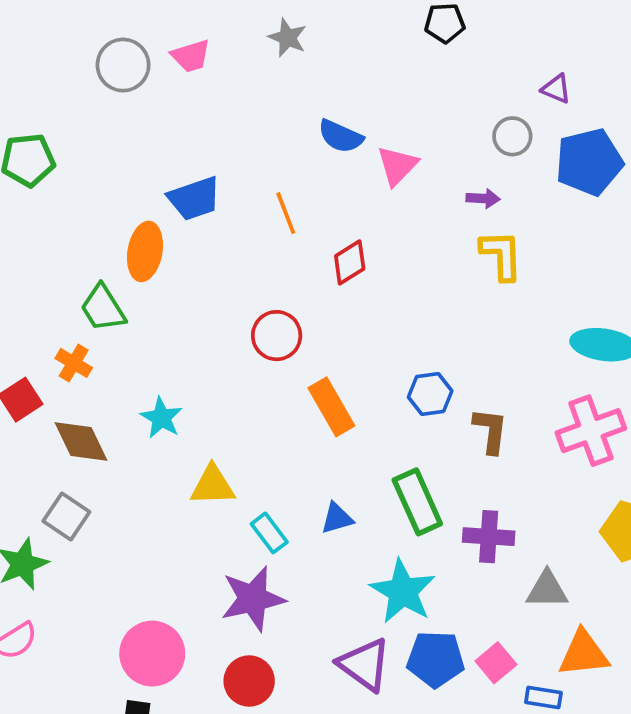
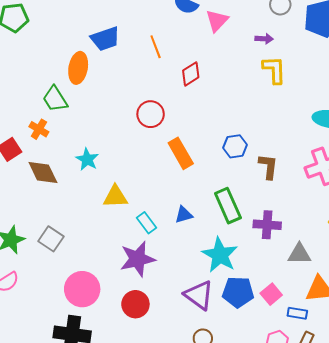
gray square: (66, 516) -> (51, 239), moved

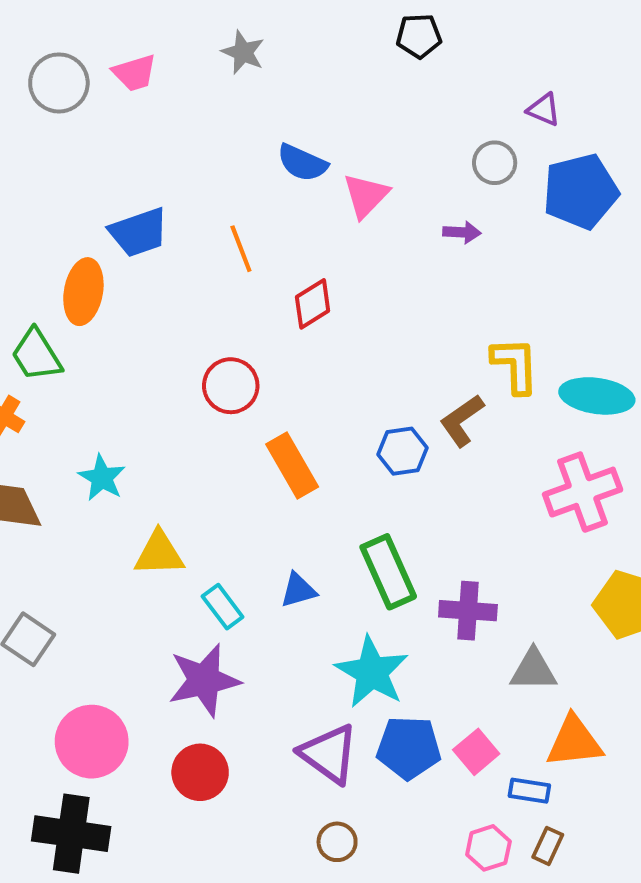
yellow L-shape: (274, 70) -> (515, 365), moved
brown L-shape: (268, 166) -> (462, 420), moved, turned -132

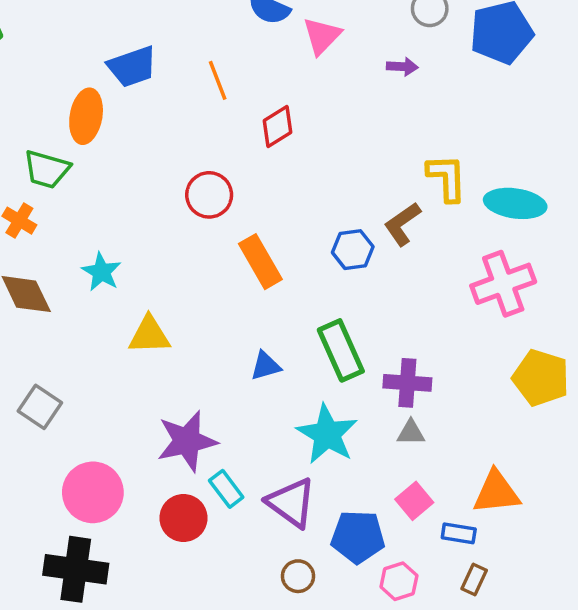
green trapezoid: (36, 355) -> (47, 169), turned -42
cyan rectangle: (223, 607) -> (226, 489), moved
gray triangle: (533, 670) -> (411, 433), moved, size x0.7
blue pentagon: (409, 748) -> (358, 537), moved
pink hexagon: (488, 848) -> (399, 581), moved

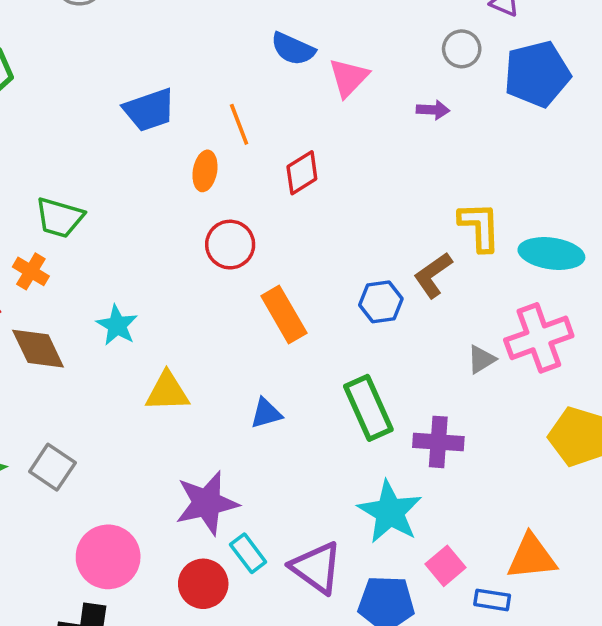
orange ellipse: (86, 116) -> (205, 171), moved, size x0.7
blue triangle: (266, 366) -> (266, 413), moved
gray triangle: (411, 433) -> (481, 359), moved, turned -32
cyan star: (327, 434) -> (390, 512), moved

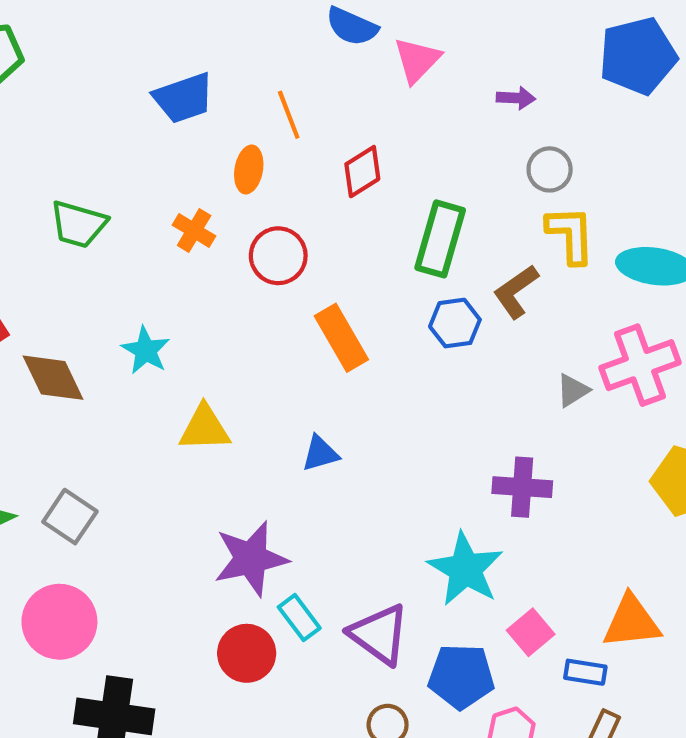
gray circle: (462, 49) -> (550, 169), moved
orange cross: (31, 271) -> (194, 230), moved
green rectangle: (368, 408) -> (440, 239), moved, turned 40
pink circle: (108, 557) -> (59, 622), moved

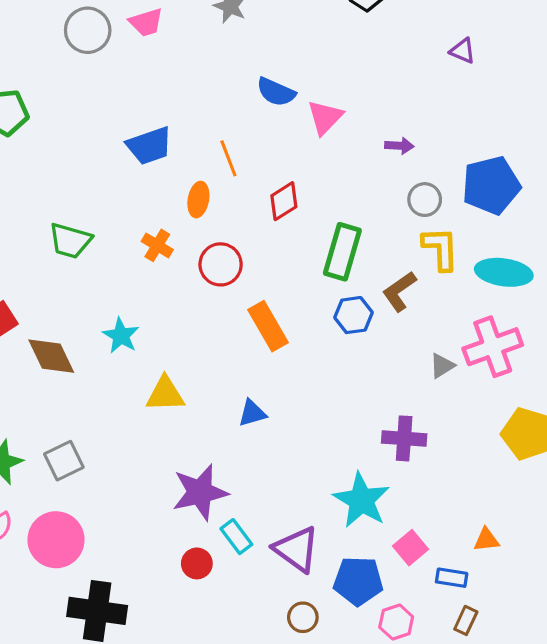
blue pentagon: (638, 56) -> (491, 185), moved
gray square: (70, 517) -> (64, 461), turned 30
orange triangle: (632, 622) -> (486, 540), size x0.6
red circle: (247, 653) -> (197, 563), size x0.7

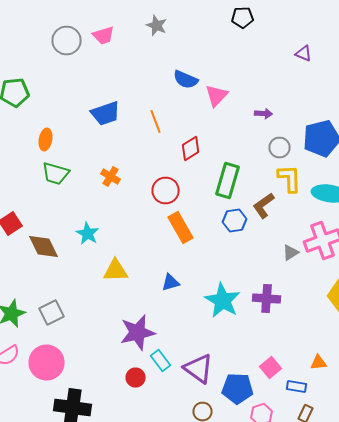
orange ellipse: (198, 200) -> (46, 140), moved
red circle: (221, 264) -> (166, 190), moved
cyan star: (361, 500) -> (223, 300), moved

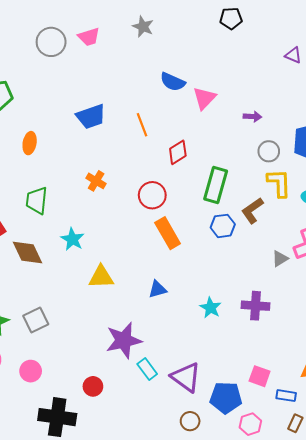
green trapezoid: (56, 174) -> (37, 200), moved, turned 80
cyan star: (223, 300) -> (211, 308), size x0.6
pink circle: (47, 362) -> (31, 371), size x0.6
pink square: (271, 368) -> (260, 376), turned -30
red circle: (136, 378) -> (93, 386), moved

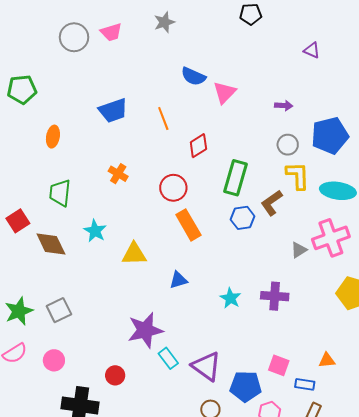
gray star: (143, 27) -> (164, 22), turned 30
purple arrow: (252, 117) -> (284, 105), moved
yellow triangle: (101, 277) -> (134, 254), moved

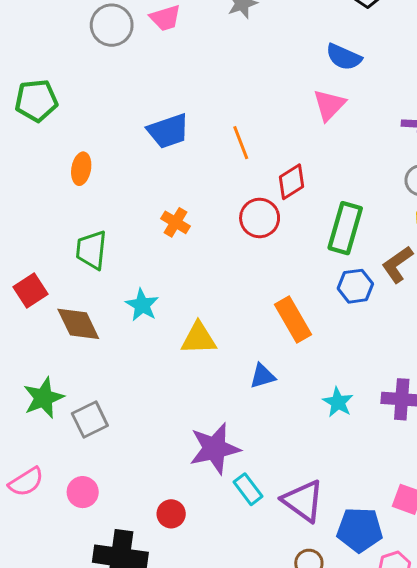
blue semicircle: (193, 76) -> (344, 57), moved
red circle: (173, 188) -> (260, 218), moved
orange rectangle: (188, 225) -> (293, 320), moved
green star: (19, 311) -> (44, 398), moved

